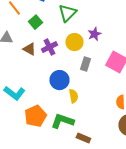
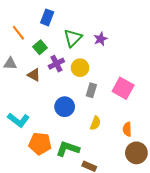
purple star: (94, 34) -> (101, 39), moved
purple cross: (49, 47) -> (56, 64), moved
yellow semicircle: (73, 96) -> (95, 123), moved, turned 32
orange pentagon: (35, 116) -> (40, 144), turned 30

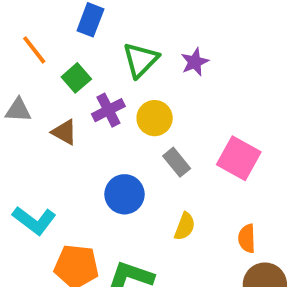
gray rectangle: (91, 90) -> (177, 162), turned -56

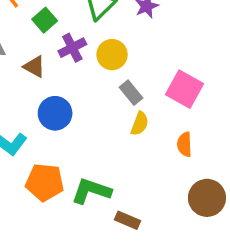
blue circle: (124, 194) -> (55, 113), moved
yellow semicircle: (185, 226) -> (140, 124), moved
orange semicircle: (247, 238) -> (185, 144), moved

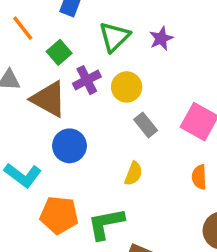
brown triangle: (34, 67) -> (49, 99), size x1.6
yellow semicircle: (140, 124) -> (134, 173), moved
green L-shape: (91, 191) -> (106, 224), turned -30

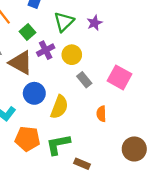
yellow semicircle: (134, 173) -> (59, 107), moved, size x1.5
orange semicircle: (199, 177) -> (101, 114), moved

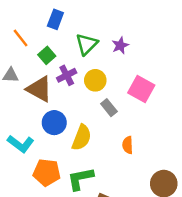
pink square: (119, 77) -> (141, 89), moved

